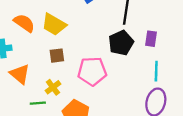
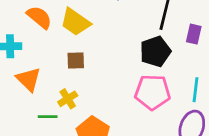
purple rectangle: (151, 39) -> (194, 34), moved
pink pentagon: (92, 71) -> (153, 92), moved

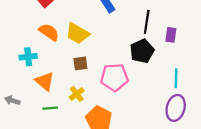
pink pentagon: (153, 92) -> (114, 77), moved
green line: (48, 117) -> (50, 108), moved

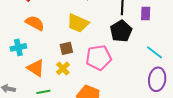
yellow trapezoid: (77, 33) -> (78, 23), moved
cyan line: (176, 78) -> (155, 52), turned -48
yellow cross: (77, 94) -> (63, 68), moved

